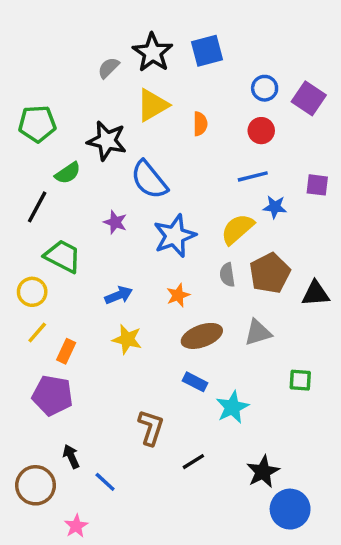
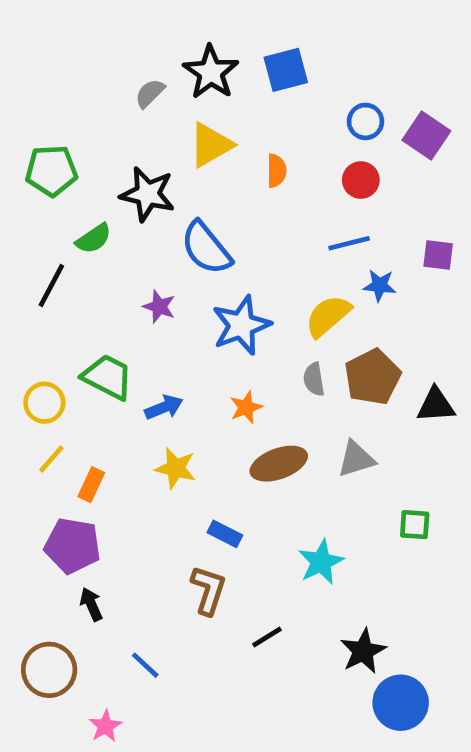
green trapezoid: (63, 256) -> (108, 377), moved
blue rectangle: (195, 382) -> (225, 534), moved
black arrow: (71, 456) -> (91, 604), moved

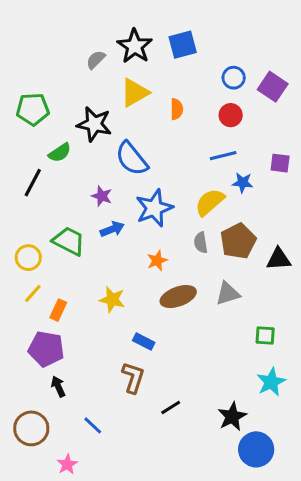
blue arrow: (164, 407) -> (112, 229), moved
cyan star: (321, 562) -> (271, 382), moved

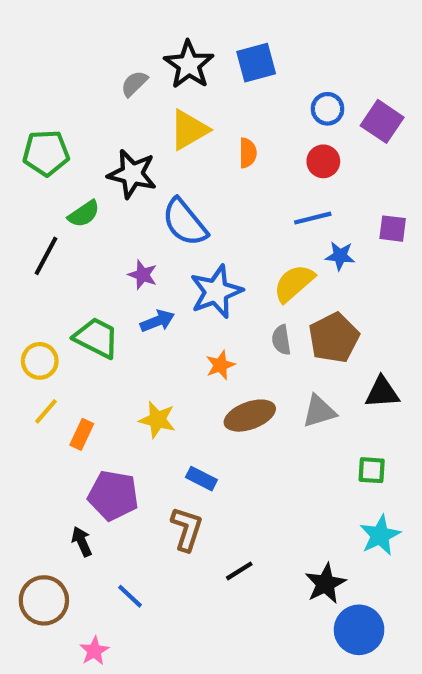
black triangle: (279, 259) -> (382, 392), moved
purple pentagon: (46, 349) -> (113, 495), moved

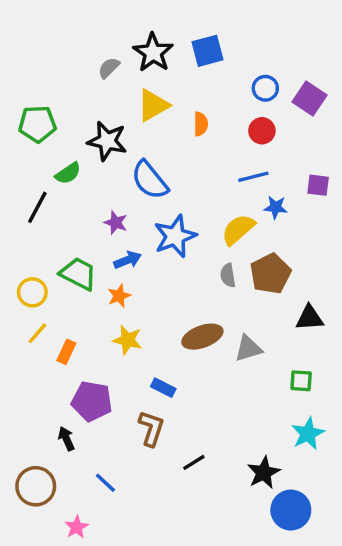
orange star: (220, 365) -> (119, 296), moved
gray triangle: (319, 411) -> (248, 348), moved

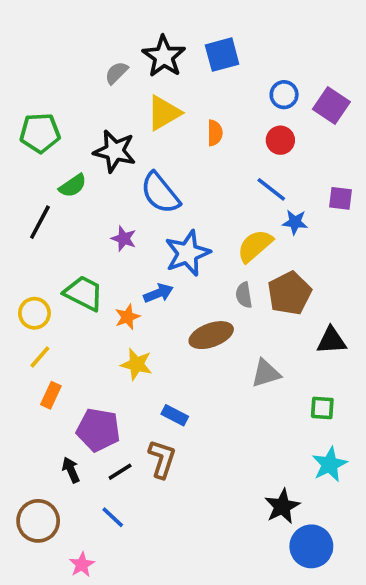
blue line: (253, 177) -> (271, 189), turned 52
blue arrow: (128, 260) -> (158, 293), moved
brown ellipse: (202, 337) -> (211, 335), moved
orange rectangle: (66, 352) -> (51, 395), moved
black line: (194, 462) -> (120, 472), moved

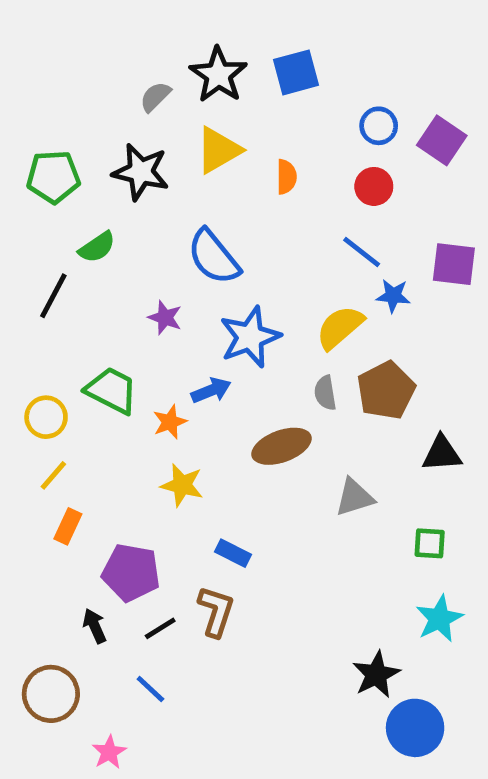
black star: (115, 151) -> (141, 172), moved
purple square: (340, 198) -> (454, 264), size x1.4

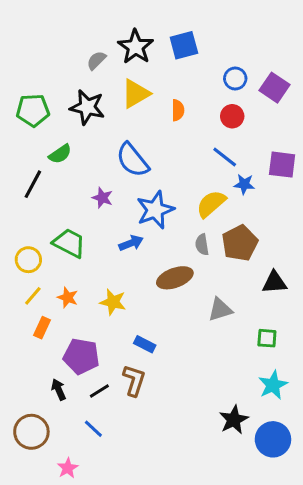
orange star: (170, 422) -> (68, 297), moved, turned -30
blue circle: (415, 728) -> (273, 439), moved

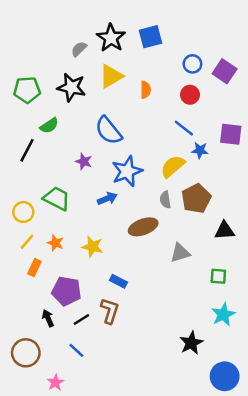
blue circle: (273, 439) -> (225, 376), moved

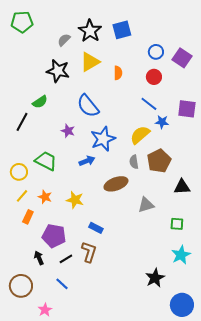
green pentagon: (27, 90) -> (22, 22), moved

